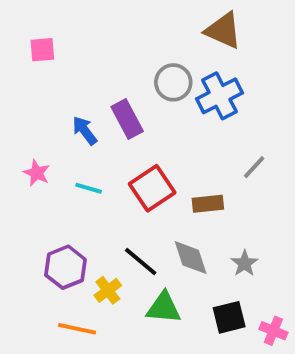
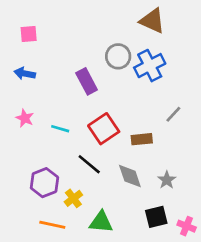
blue arrow: (85, 131) -> (25, 73), moved, turned -42
black line: (141, 261) -> (89, 164), moved
green triangle: (164, 308) -> (101, 222), moved

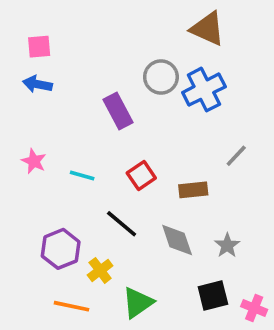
blue arrow: (25, 73) -> (37, 84), moved
red square: (104, 129) -> (141, 175), size x0.7
green triangle: (101, 222) -> (138, 303), turned -40

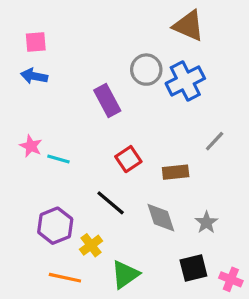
cyan line: (82, 175) -> (58, 159), moved

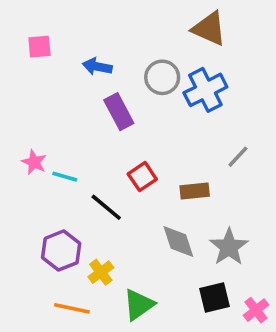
blue arrow: (34, 76) -> (97, 67), moved
black line: (111, 203) -> (106, 207), moved
gray star: (206, 222) -> (229, 247), size x1.5
pink cross: (231, 279) -> (256, 310), turned 30

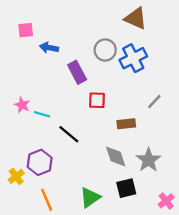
blue arrow: (97, 67) -> (49, 48), moved
red square: (142, 177) -> (97, 100), moved, turned 36
yellow cross: (101, 272) -> (16, 176), moved
black square: (214, 297) -> (126, 188), moved
orange line: (72, 308) -> (47, 200), turned 55

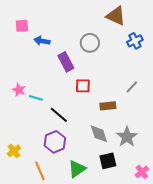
blue cross: (133, 58) -> (135, 41), moved, size x0.7
purple hexagon: (40, 162) -> (55, 142), moved

